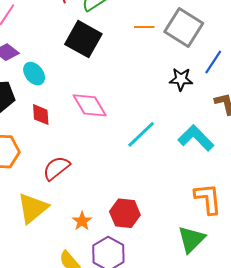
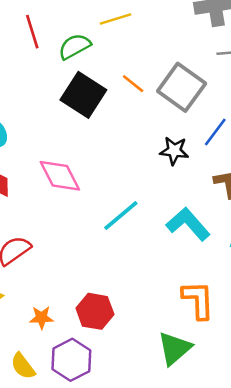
orange line: (144, 27) -> (133, 84), turned 36
black square: (83, 39) -> (83, 95), moved
orange star: (82, 221) -> (41, 318), turned 30

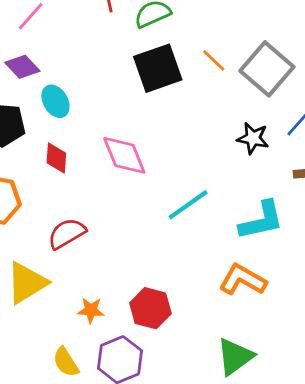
black square: (83, 95) -> (158, 68), turned 33
cyan L-shape: (188, 224) -> (261, 221), turned 114
orange L-shape: (198, 300) -> (243, 280), moved, turned -63

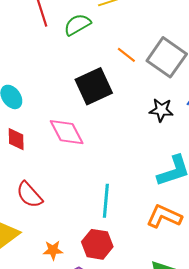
black square: (158, 68) -> (94, 86), moved
cyan line: (188, 205) -> (106, 201), moved, turned -44
red semicircle: (67, 234) -> (29, 195), turned -96

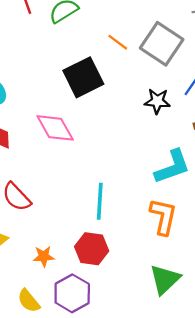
orange L-shape: (164, 216) -> (163, 217), turned 80

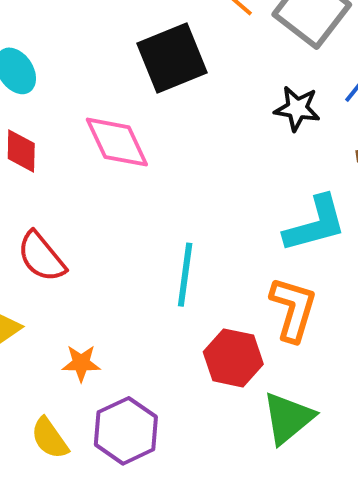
red hexagon: (92, 249) -> (233, 358), moved

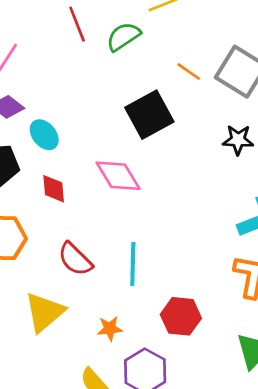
cyan line: (185, 275) -> (133, 264), moved
red hexagon: (233, 358) -> (181, 316), moved

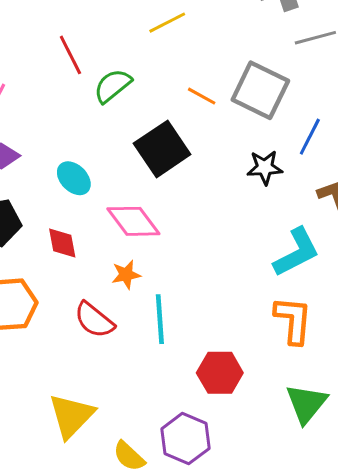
green semicircle: (123, 37) -> (113, 86), moved
cyan ellipse: (44, 135) -> (74, 178), moved
yellow triangle: (45, 312) -> (71, 416), moved
orange star: (110, 329) -> (126, 275), moved

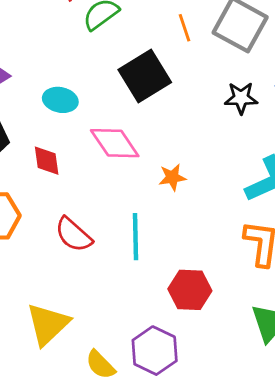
orange line: (202, 96) -> (184, 28), turned 40
cyan ellipse: (74, 178) -> (60, 100), turned -36
orange star: (126, 275) -> (172, 177), moved

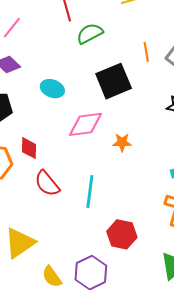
pink diamond: (115, 143) -> (86, 124), turned -72
red diamond: (47, 161) -> (29, 148), moved
orange star: (172, 177) -> (122, 142), moved

